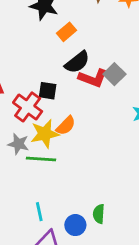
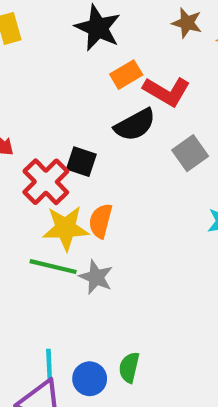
red L-shape: (93, 78) -> (167, 91), moved
orange semicircle: (66, 126) -> (101, 221), turned 140
gray star: (18, 144) -> (96, 277), moved
cyan line: (39, 212) -> (49, 364), moved

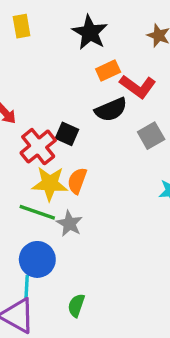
green semicircle: (129, 367) -> (76, 305), moved
blue circle: (90, 379) -> (37, 259), moved, size x1.4

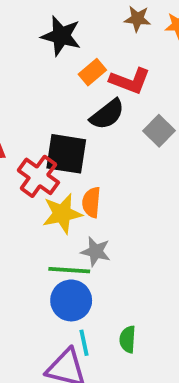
black square: (67, 134) -> (66, 154), size x1.6
green line: (37, 212) -> (69, 270), moved
cyan line: (27, 287) -> (84, 343), moved

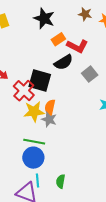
gray star: (96, 251) -> (49, 119), moved

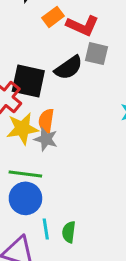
black semicircle: (64, 62) -> (69, 68), moved
gray square: (90, 74) -> (97, 54), moved, turned -35
cyan line: (38, 181) -> (46, 229), moved

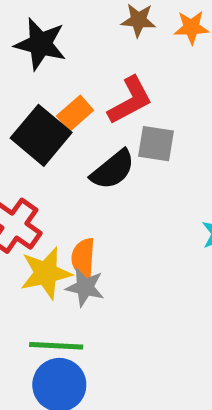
orange rectangle: (53, 17) -> (75, 113), moved
red L-shape: (83, 26) -> (130, 100), turned -48
black square: (28, 81) -> (41, 135), moved, turned 32

